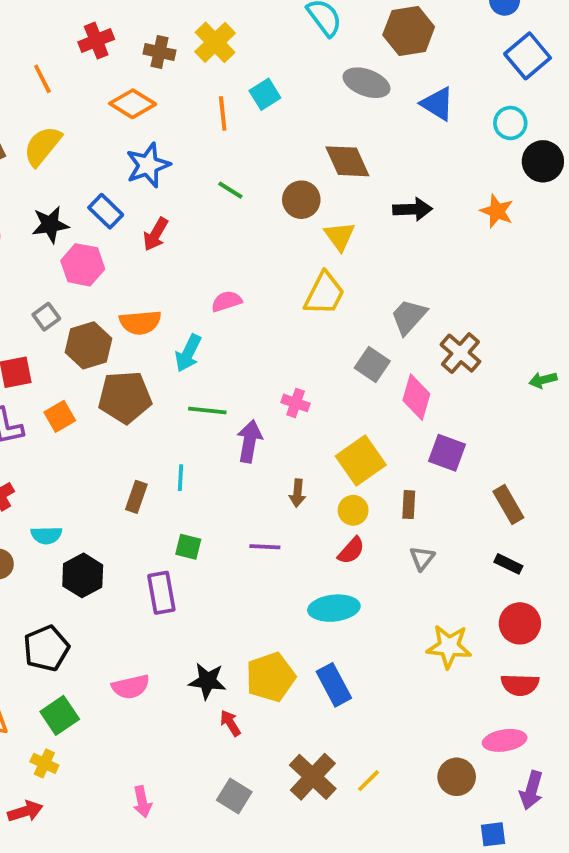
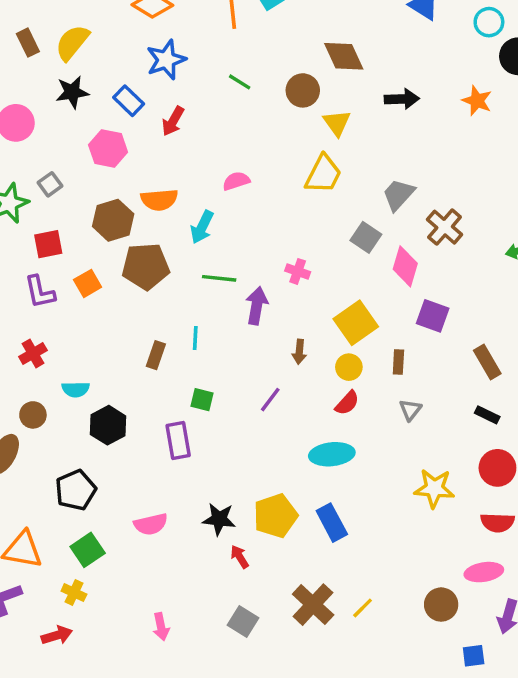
black star: (50, 225) -> (72, 92), moved
gray square: (46, 317) -> (50, 184), moved
purple line: (265, 547) -> (270, 400), turned -56

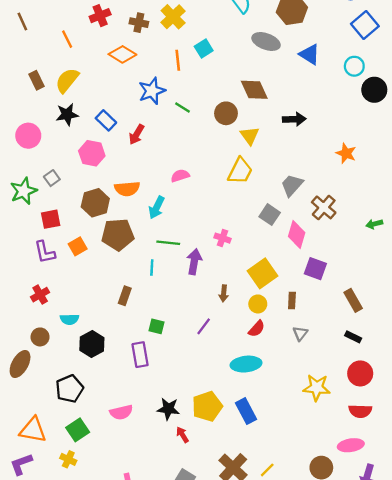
blue star: (166, 60) -> (152, 91), moved
orange star: (477, 101) -> (346, 153), moved
cyan line: (195, 338) -> (152, 267), moved

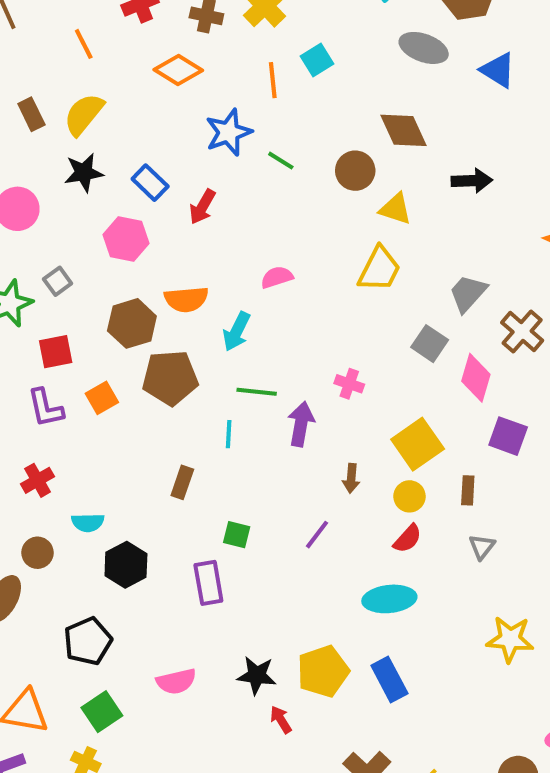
yellow triangle: (250, 136) -> (395, 209), turned -36

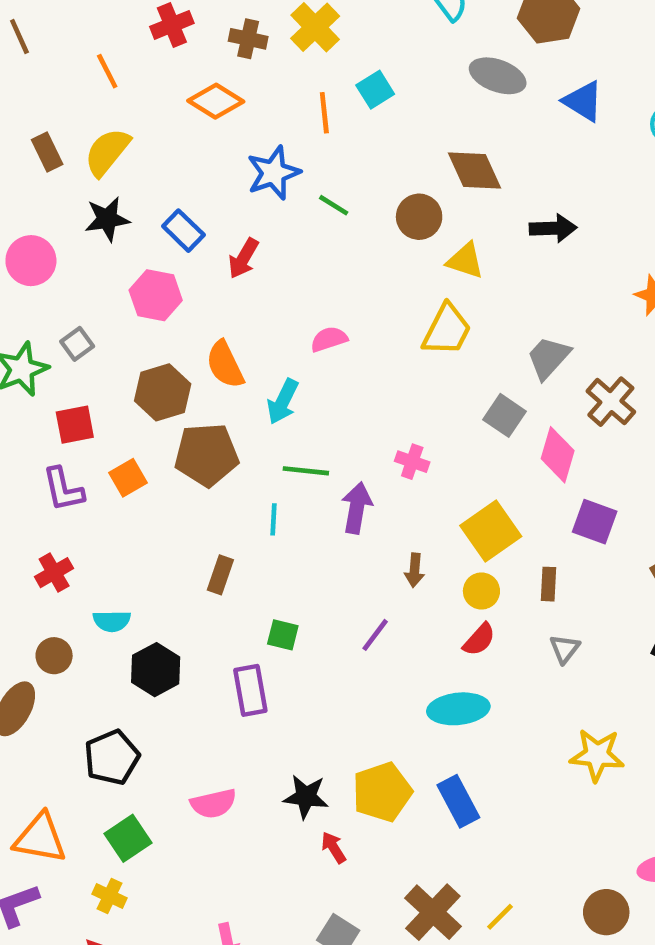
orange semicircle: (186, 299) -> (225, 365), turned 69

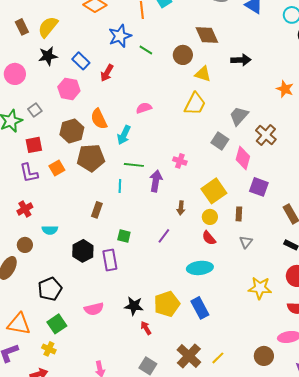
red semicircle: (479, 640) -> (209, 238), turned 98
black hexagon: (156, 670) -> (83, 251), moved

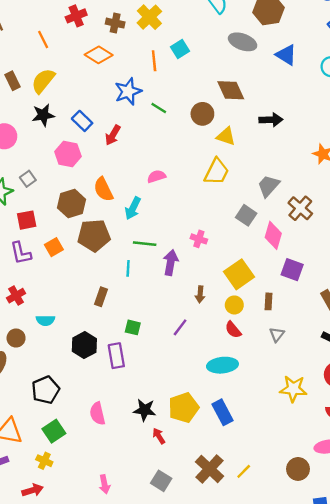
pink semicircle: (94, 309) -> (97, 414), turned 90

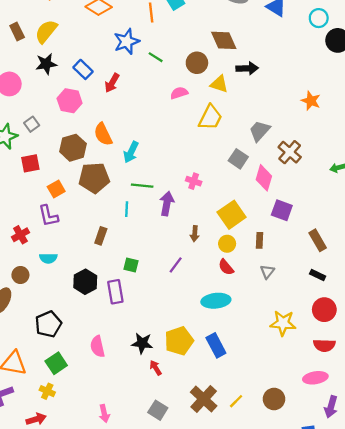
black arrow: (271, 120) -> (247, 68), moved
pink semicircle: (156, 176) -> (179, 93), moved
purple L-shape: (21, 253) -> (48, 216), moved
brown circle: (298, 469) -> (274, 399), moved

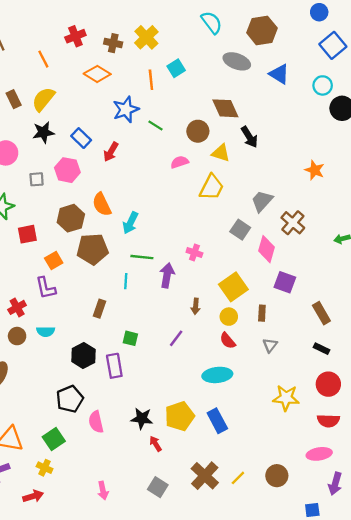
black arrow: (247, 68) -> (249, 137), turned 60
gray square: (32, 124) -> (37, 179), moved, turned 32
brown circle: (20, 275) -> (17, 336), moved
black pentagon: (48, 324) -> (70, 399), moved

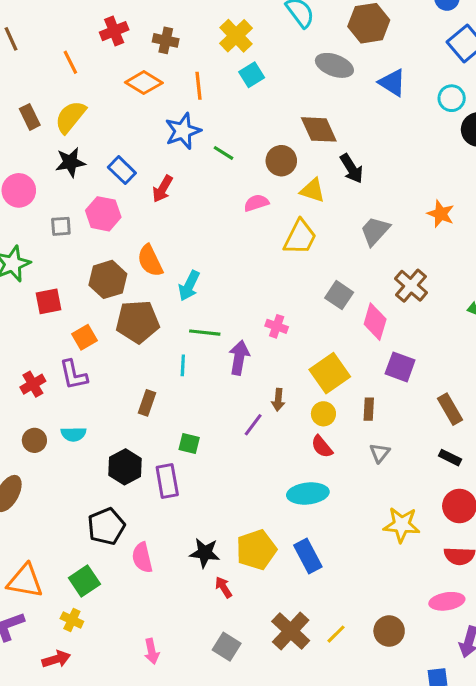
yellow cross: (146, 37) -> (236, 36), moved
orange line: (151, 80) -> (198, 86), moved
gray trapezoid: (262, 201) -> (375, 231), moved
red cross: (17, 307) -> (33, 384), moved
purple line: (176, 338) -> (253, 425), moved

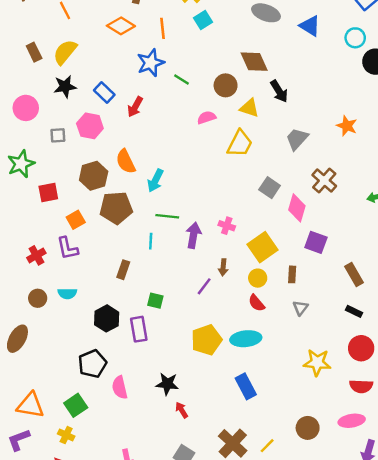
pink cross: (277, 326) -> (227, 226), moved
yellow pentagon: (256, 550) -> (207, 340), moved
brown circle: (389, 631) -> (308, 428), moved

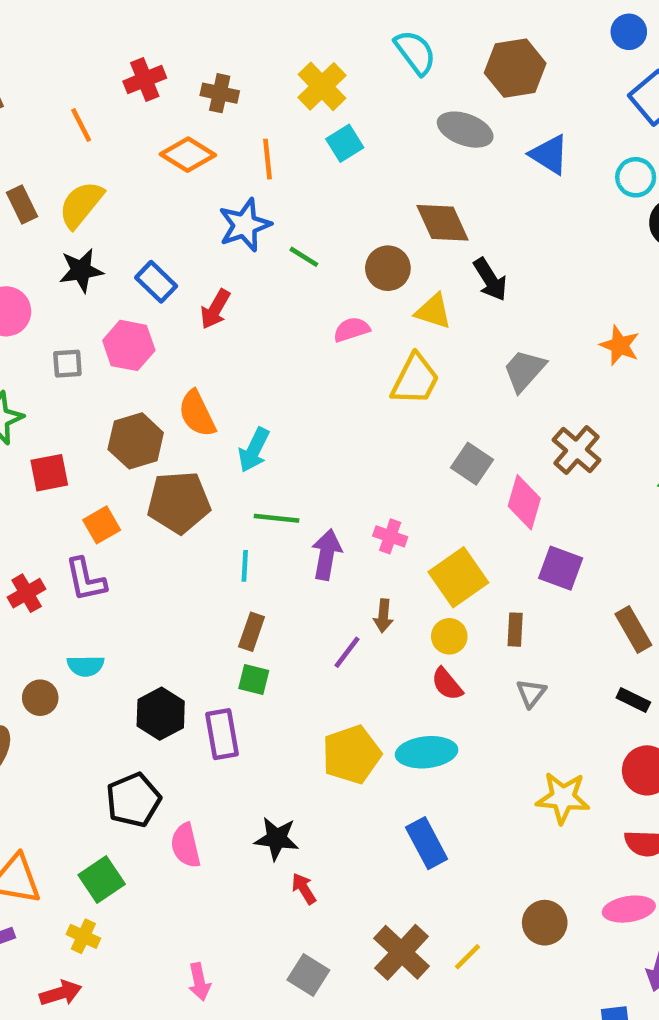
brown rectangle: (123, 270) -> (252, 632), moved
brown circle: (38, 298) -> (40, 698), moved

